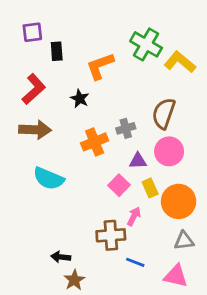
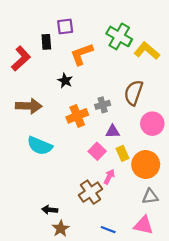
purple square: (32, 32) -> (65, 26), moved
red L-shape: (34, 89) -> (21, 59), moved
pink circle: (169, 151) -> (152, 124), moved
brown cross: (111, 235) -> (90, 192), turned -30
blue line: (135, 262) -> (108, 230), moved

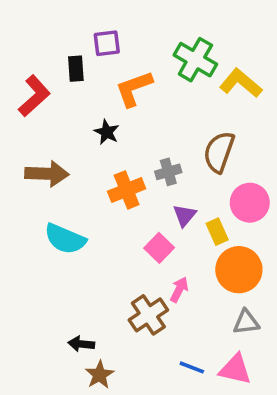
purple triangle: (113, 131) -> (185, 215), turned -48
yellow rectangle: (123, 153) -> (217, 232), moved
blue line: (108, 230) -> (192, 367), moved

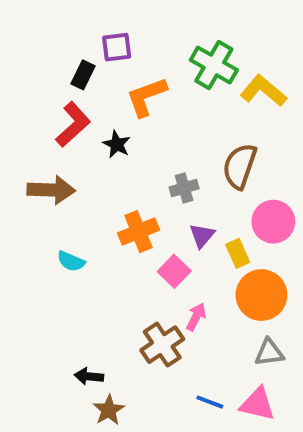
black rectangle: (76, 69) -> (83, 75), turned 30
red L-shape: (34, 96) -> (73, 124), moved
orange cross: (127, 190) -> (138, 232), moved
cyan semicircle: (65, 239) -> (71, 261), size x0.6

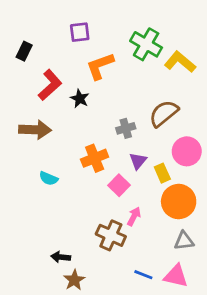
black rectangle: (83, 75) -> (24, 51), moved
brown semicircle: (240, 166) -> (164, 113), turned 32
brown cross: (162, 345) -> (111, 235), turned -32

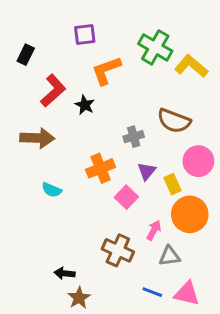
brown semicircle: (164, 113) -> (174, 121), turned -120
pink arrow: (134, 216) -> (154, 230), moved
gray triangle: (184, 241) -> (170, 256), moved

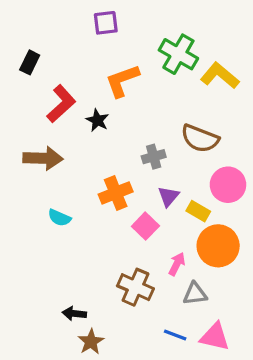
purple square: (85, 34) -> (106, 23), moved
yellow rectangle: (173, 184) -> (198, 211), turned -36

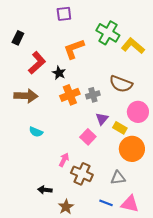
orange cross: (116, 193) -> (70, 95), moved
pink arrow: (177, 264) -> (64, 160), moved
brown star: (91, 342) -> (66, 207), moved

